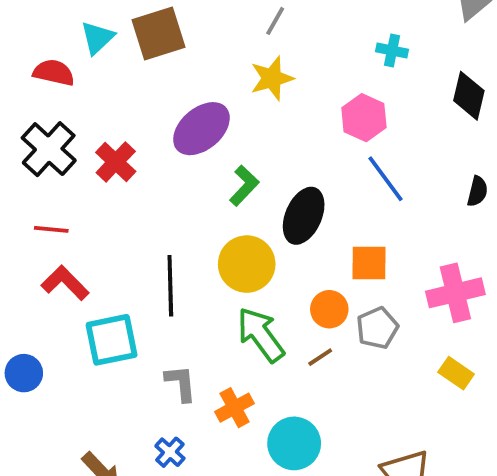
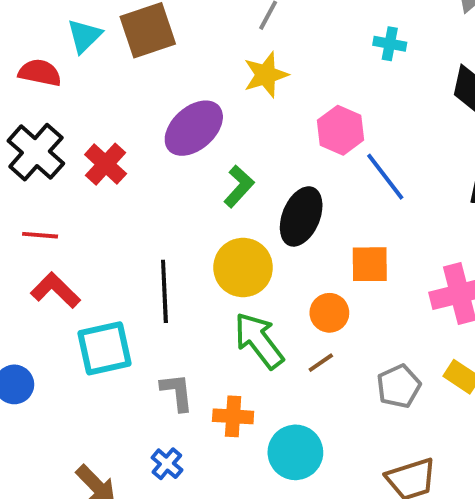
pink hexagon: (364, 118) -> (340, 130), moved
gray pentagon: (377, 328) -> (399, 386), moved
orange cross: (235, 408) -> (233, 416), turned 33

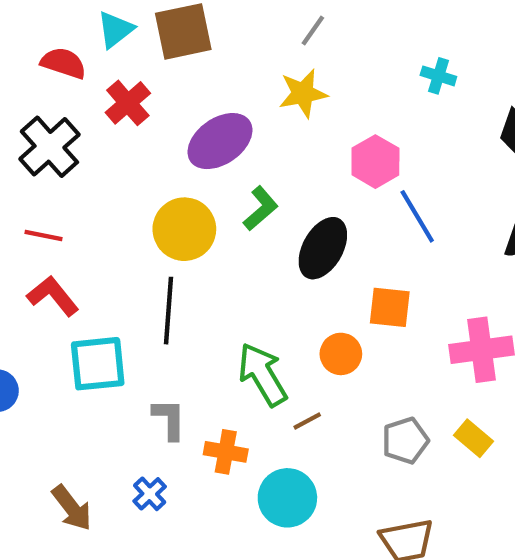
red cross: (106, 164) -> (128, 103), moved
yellow circle: (243, 268) -> (184, 229), moved
brown line: (321, 363) -> (307, 421), moved

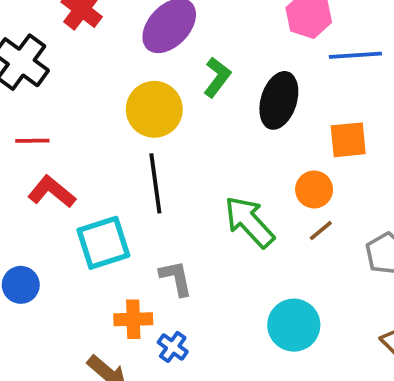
blue line: (417, 216) -> (355, 55), turned -51
brown line: (307, 421) -> (321, 231), moved
orange cross: (226, 452) -> (133, 319), moved

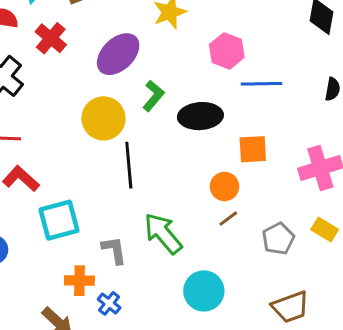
black ellipse: (279, 100) -> (200, 116), turned 66
black line: (155, 183) -> (129, 165), moved
green arrow: (249, 222) -> (163, 233), moved

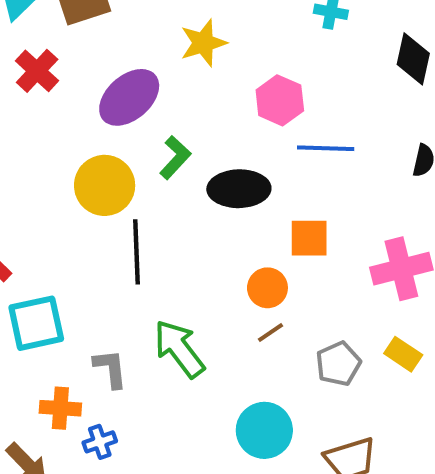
cyan circle: (204, 291) -> (264, 430), moved
blue cross: (109, 303) -> (100, 442), turned 30

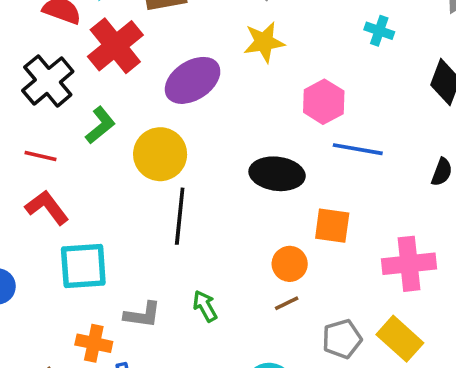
red cross: (37, 71) -> (115, 46), size x1.4
green L-shape: (175, 157) -> (100, 125), moved
green arrow: (179, 349) -> (205, 306), size x0.6
yellow rectangle: (403, 354) -> (400, 339), size x1.4
gray L-shape: (110, 368) -> (142, 315), turned 96

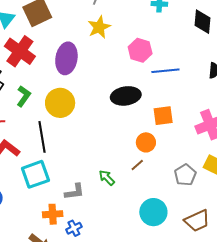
purple ellipse: (193, 80) -> (66, 58), turned -32
black line: (180, 216) -> (42, 137), moved
brown line: (287, 303) -> (137, 165), moved

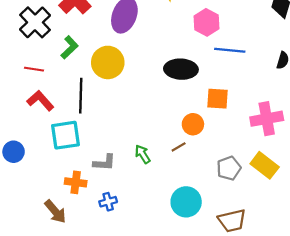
blue cross: (74, 228) -> (108, 202), moved

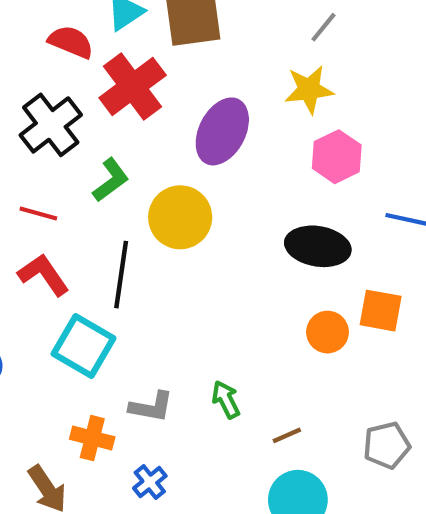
pink hexagon: (206, 22) -> (337, 157), moved
orange circle: (193, 124) -> (328, 332), moved
cyan square: (66, 135) -> (84, 346), turned 32
brown line: (179, 147) -> (287, 435), moved
blue cross: (108, 202) -> (150, 482), turned -30

